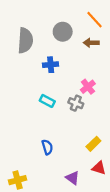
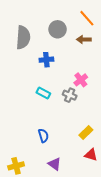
purple triangle: (73, 178) -> (54, 164), moved

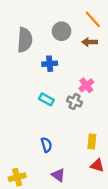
yellow rectangle: (86, 133) -> (92, 142), turned -40

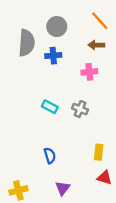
gray circle: (62, 31) -> (57, 27), moved
blue cross: (50, 64) -> (53, 56), moved
pink cross: (86, 85) -> (89, 72), moved, turned 32
purple triangle: (58, 175) -> (63, 188), turned 32

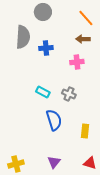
gray circle: (57, 27) -> (43, 12), moved
blue semicircle: (50, 156) -> (54, 120), moved, size x1.5
red triangle: (104, 178) -> (90, 163), moved

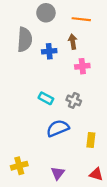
orange line: (86, 18) -> (81, 19), moved, turned -42
brown arrow: (83, 39) -> (73, 42), moved, turned 80
blue semicircle: (54, 120) -> (58, 128), turned -95
yellow cross: (16, 164) -> (19, 166), moved

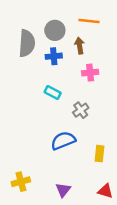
gray circle: (46, 13) -> (55, 30), moved
cyan rectangle: (46, 98) -> (53, 93), moved
gray cross: (74, 100) -> (81, 110), turned 32

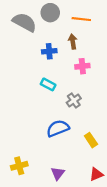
gray circle: (55, 30) -> (50, 13), moved
gray semicircle: (27, 43) -> (25, 22), moved, turned -65
yellow rectangle: (99, 154) -> (91, 140), turned -40
red triangle: (105, 191) -> (96, 174), turned -40

